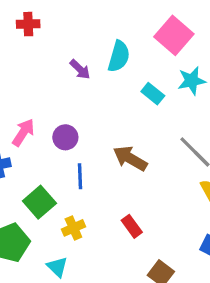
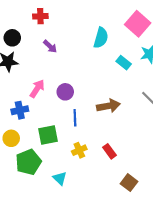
purple arrow: (80, 69) -> (50, 46), moved
brown arrow: (130, 158) -> (108, 106), turned 140
green square: (39, 202) -> (48, 135), turned 30
yellow cross: (73, 228) -> (79, 150), moved

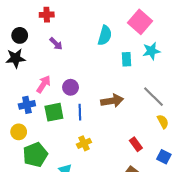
cyan rectangle: (124, 63) -> (127, 59), turned 48
green square: (48, 135) -> (54, 112), moved
red rectangle: (110, 151) -> (136, 144), moved

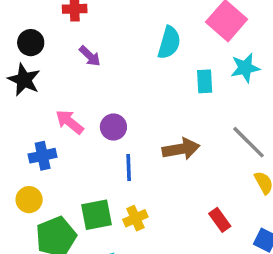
black star: (16, 58) -> (24, 80), turned 30
pink arrow: (44, 84) -> (70, 122), turned -84
green square: (54, 112) -> (97, 215), moved

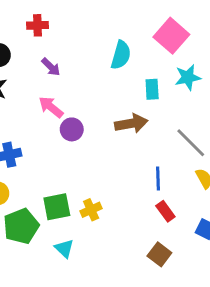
pink arrow: (70, 122) -> (51, 107), moved
brown arrow: (181, 149) -> (131, 123), moved
blue line: (129, 168) -> (158, 179), moved

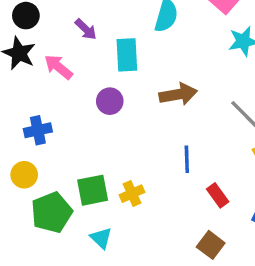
cyan rectangle: (152, 89) -> (127, 55), moved, size x1.4
pink arrow: (51, 107) -> (58, 67), moved
blue line: (158, 179) -> (187, 159), moved

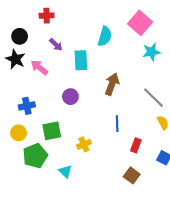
brown arrow: (178, 94) -> (112, 84), turned -60
purple circle: (110, 101) -> (70, 97), moved
green square: (93, 190) -> (52, 131), moved
red rectangle: (218, 195) -> (136, 145), turned 56

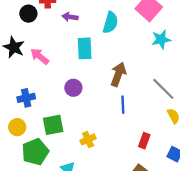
black circle: (20, 36) -> (28, 14), moved
purple arrow: (56, 45) -> (70, 17), moved, turned 144
blue line: (117, 124) -> (123, 105), moved

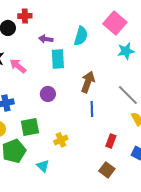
purple arrow: (70, 17) -> (46, 39), moved

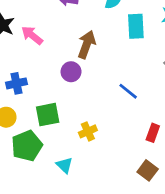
cyan rectangle: (58, 59) -> (136, 26), moved
brown arrow: (88, 82) -> (87, 44), moved
blue line: (92, 109) -> (128, 91), turned -49

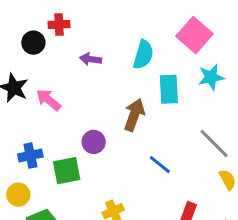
brown arrow: (87, 44) -> (134, 115), moved
green square: (48, 115) -> (67, 171), moved

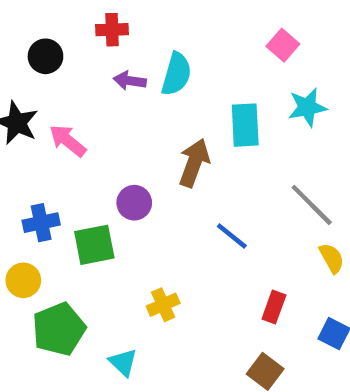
red cross: (59, 25) -> (112, 30), moved
pink square: (194, 35) -> (283, 45), size x0.6
cyan semicircle: (143, 55) -> (176, 74), moved

